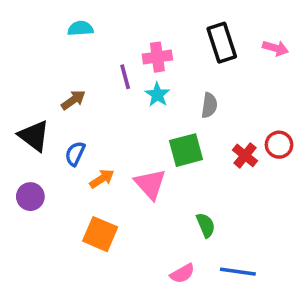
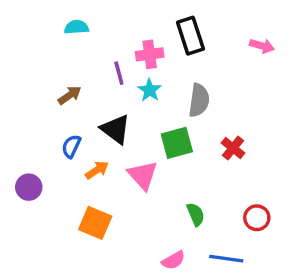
black rectangle: (222, 43) -> (190, 36), moved
gray semicircle: (209, 105) -> (199, 100), size x1.4
black triangle: (34, 136) -> (116, 129), moved
red circle: (279, 145) -> (257, 218), moved

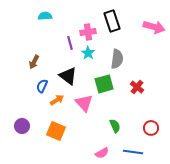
pink arrow: (262, 46) -> (154, 27), size x1.5
brown arrow: (70, 95) -> (34, 62), moved, turned 152
purple circle: (29, 187) -> (22, 126), moved

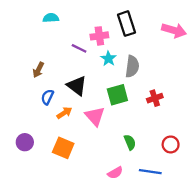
purple line: (70, 43) -> (79, 48), turned -48
cyan star: (88, 53) -> (108, 59), moved
red cross: (137, 87) -> (155, 98), turned 32

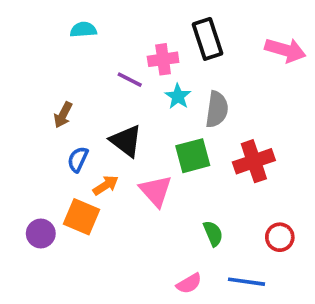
red cross: (155, 98) -> (254, 161), size x1.5
orange square: (63, 148) -> (82, 217), moved

